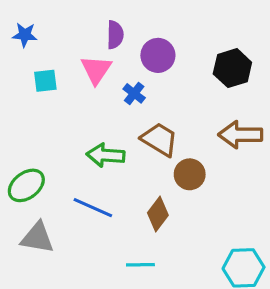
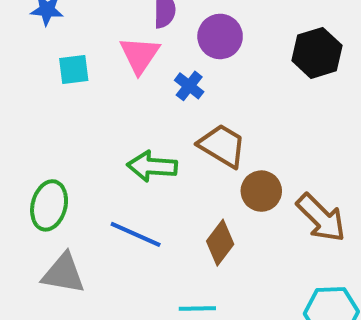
brown arrow: (240, 135) -> (321, 218), moved, turned -135
green ellipse: (26, 185) -> (49, 205), turned -39

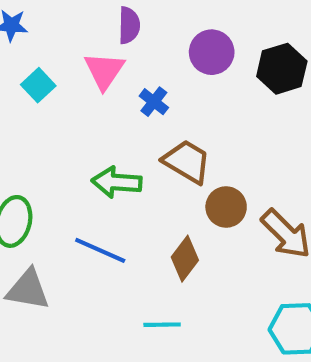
purple circle: (220, 36) -> (212, 52), moved
cyan square: (74, 69) -> (38, 85), turned -36

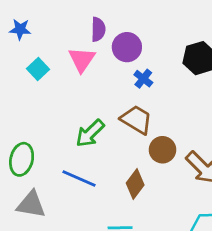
purple circle: (212, 52) -> (127, 47), moved
blue cross: (154, 102) -> (143, 79), moved
green arrow: (117, 182) -> (90, 133), turned -48

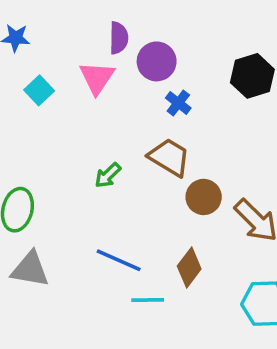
green arrow: (90, 133) -> (108, 175), size x0.7
blue line: (79, 178) -> (119, 260), moved
brown diamond: (135, 184) -> (189, 267), moved

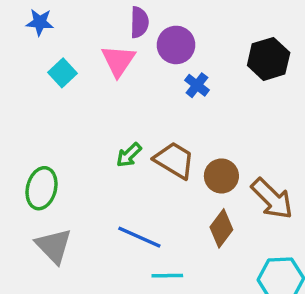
brown trapezoid: (169, 157) -> (174, 160), moved
brown diamond: (189, 267) -> (221, 228), moved
gray triangle: (30, 269) -> (54, 246), turned 36

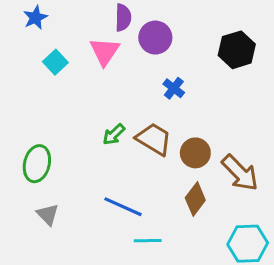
blue star: (40, 22) -> (35, 18), turned -30
blue cross: (197, 85) -> (174, 88), moved
gray triangle: (54, 246) -> (48, 214), size x0.7

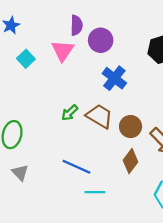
blue cross: (174, 88) -> (114, 78), size x1.5

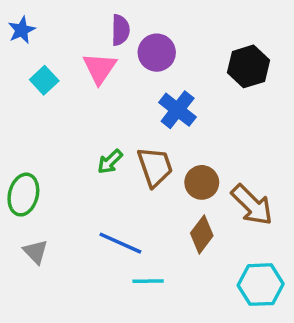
brown trapezoid: (99, 116) -> (155, 167), turned 40

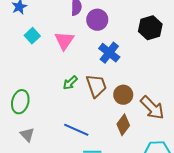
pink triangle: (100, 68) -> (64, 41), moved

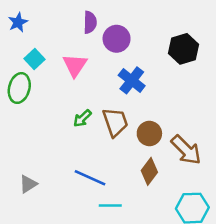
green ellipse: (20, 102) -> (19, 88), moved
gray triangle: (27, 135) -> (28, 184), turned 42

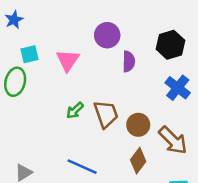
purple semicircle: (90, 22) -> (129, 61), moved
cyan square: (34, 59) -> (30, 54), turned 30
blue cross: (132, 80) -> (178, 88), moved

